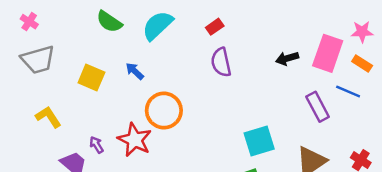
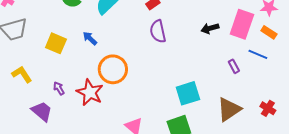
purple rectangle: (318, 107) -> (234, 66), size x0.6
purple arrow: (97, 145) -> (59, 88), moved

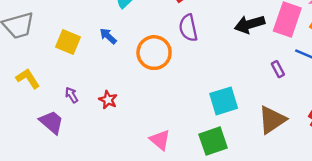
black arrow: (210, 28) -> (250, 24), size x1.4
orange circle: (113, 69) -> (154, 53), moved
red star: (90, 92) -> (108, 100), size x0.6

